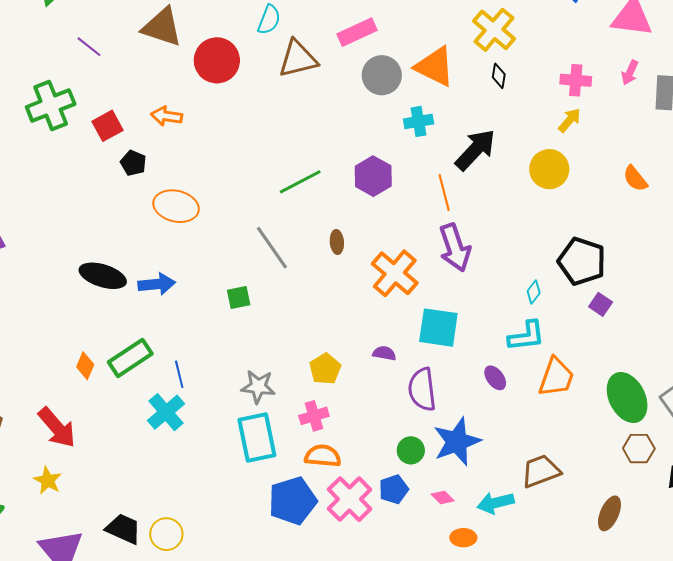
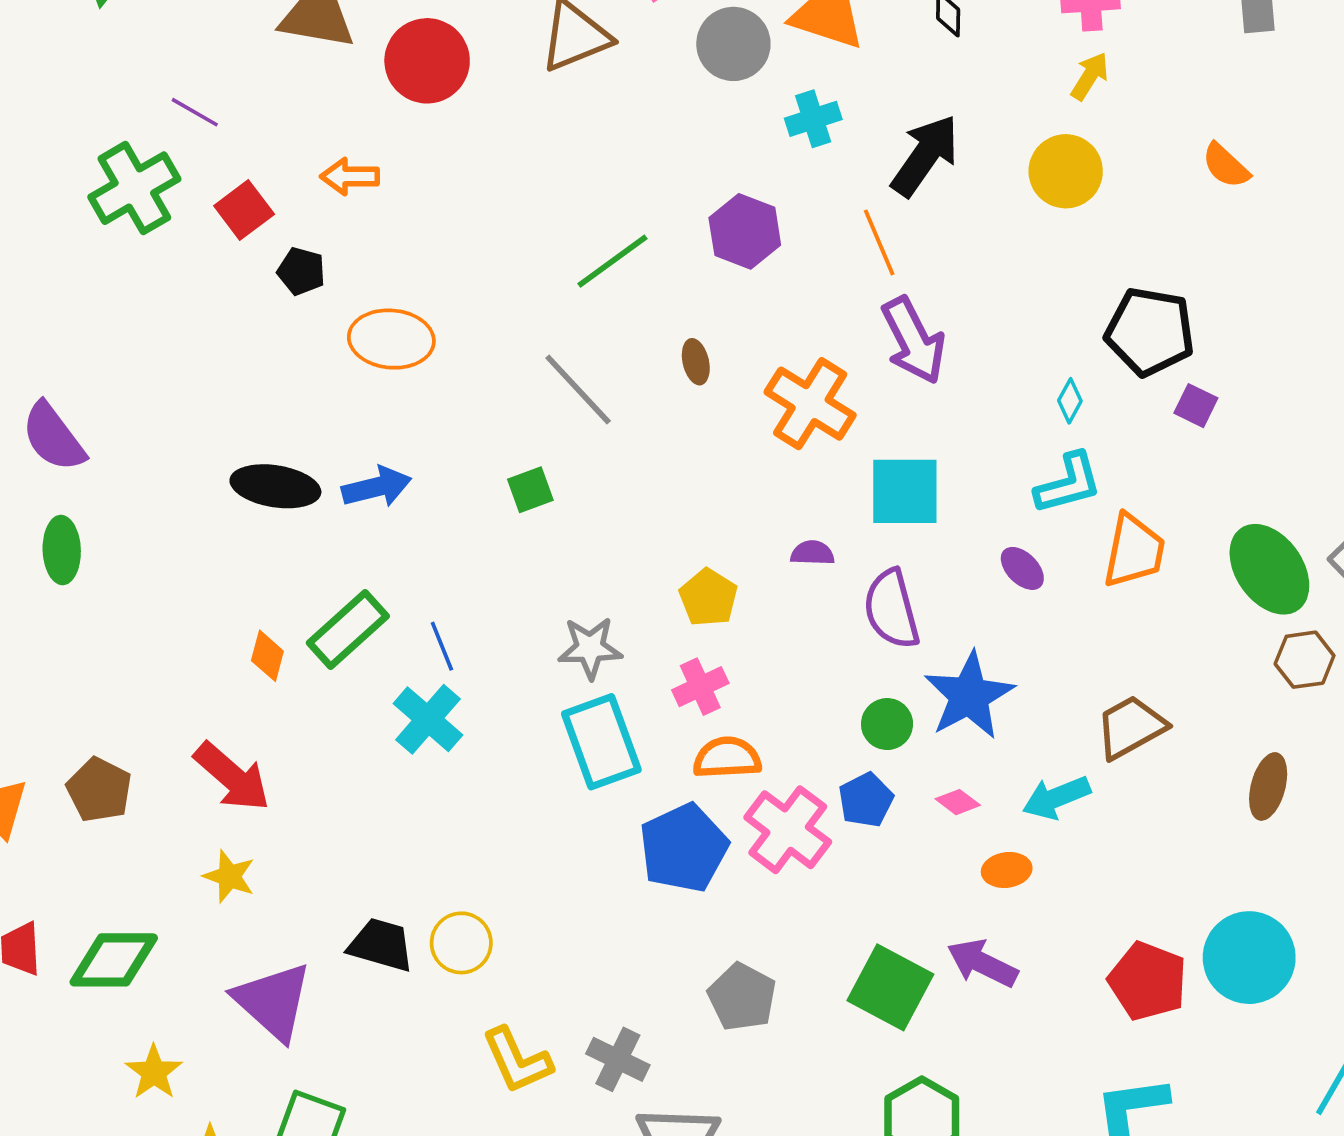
purple line: (89, 47) -> (195, 112), moved

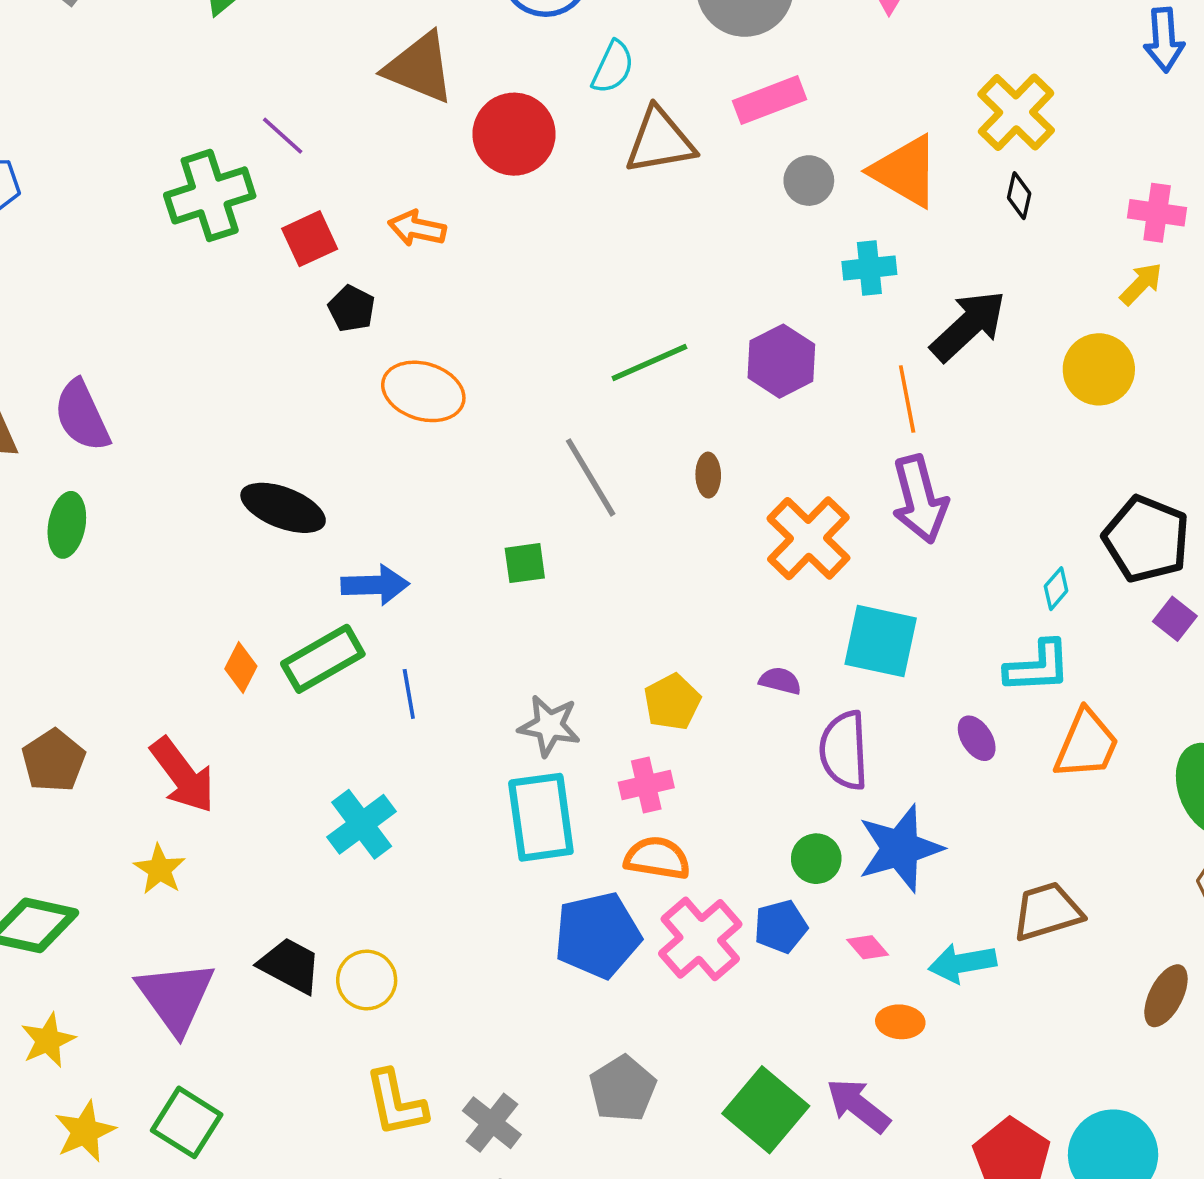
gray circle: (733, 44) -> (809, 181), size x0.7
blue arrow: (377, 487) -> (375, 585), moved
cyan cross: (428, 719) -> (362, 824), moved

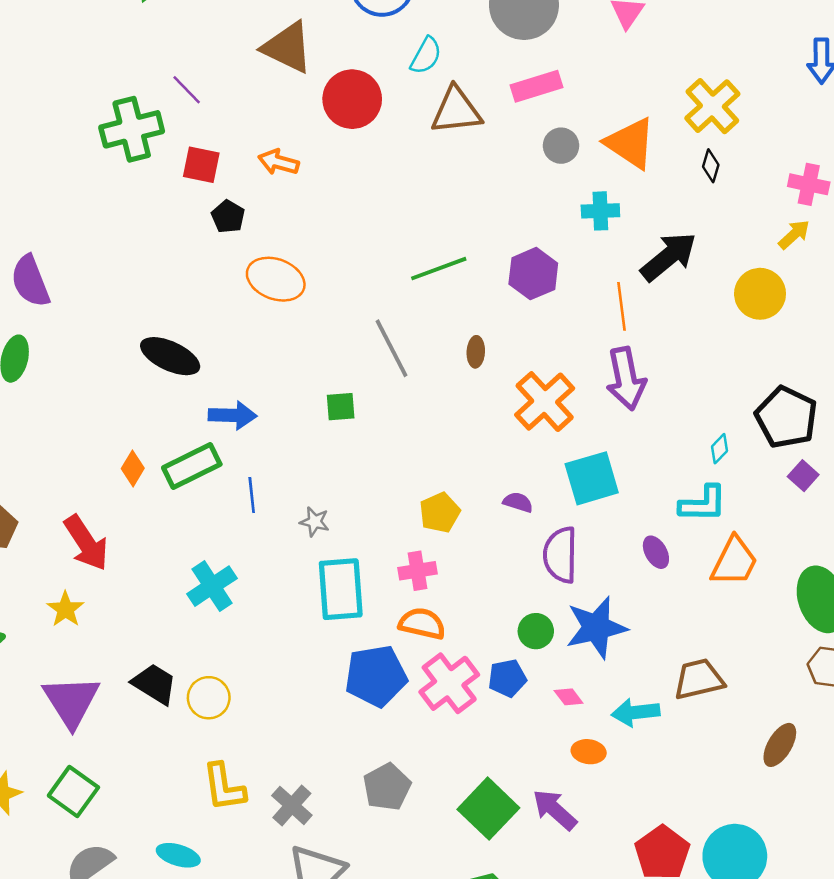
red square: (310, 239) -> (201, 165), turned 33
cyan square: (881, 641) -> (592, 478), turned -32
gray star: (549, 726) -> (315, 522), moved, size x0.7

